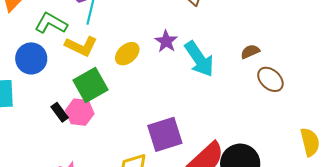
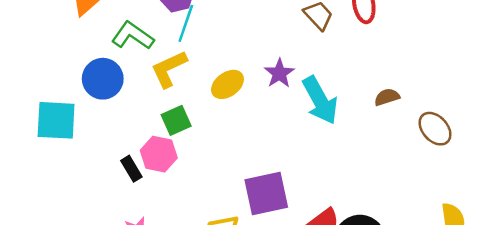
yellow L-shape: (81, 46) -> (169, 69), turned 124
brown ellipse: (270, 79) -> (435, 129), moved
green square: (90, 85) -> (176, 120), size x0.7
black rectangle: (60, 112) -> (131, 169), moved

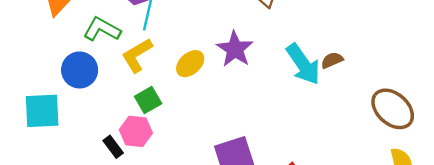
purple star: (279, 73) -> (235, 49), size x1.4
cyan arrow: (320, 100) -> (303, 64), moved
brown ellipse: (435, 129) -> (393, 109), moved, size x1.4

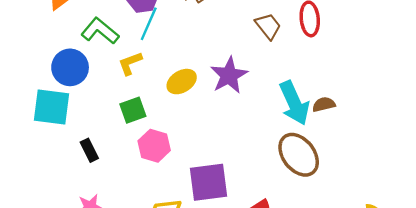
yellow L-shape: (137, 55) -> (130, 63), size x0.7
brown ellipse: (393, 109) -> (299, 155), moved
cyan square: (42, 111) -> (51, 107), moved
pink hexagon: (136, 131) -> (154, 146), moved

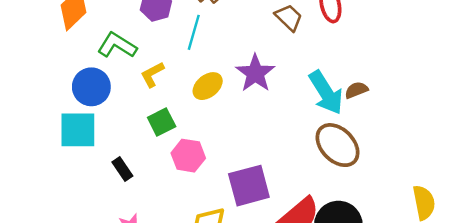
cyan line: (149, 24) -> (194, 32), moved

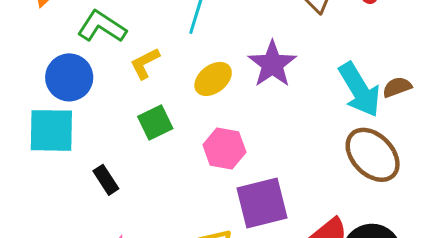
pink hexagon: (188, 156) -> (224, 149), moved

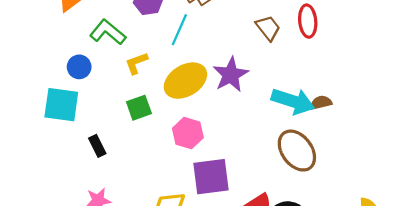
blue circle: (69, 77) -> (79, 67), size x0.7
yellow ellipse: (213, 79) -> (185, 81), size x1.5
cyan arrow: (359, 90) -> (293, 101), turned -48

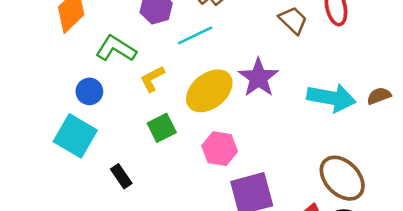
cyan line: (179, 30) -> (195, 35), turned 48
brown semicircle: (321, 103) -> (379, 96), moved
cyan square: (61, 105) -> (75, 136), turned 30
brown ellipse: (297, 151) -> (342, 178), moved

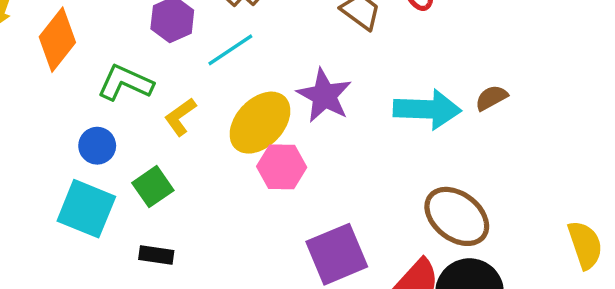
green square: (162, 128) -> (153, 187), moved
pink hexagon: (220, 149) -> (282, 167), moved
black rectangle: (121, 176) -> (156, 255), turned -40

